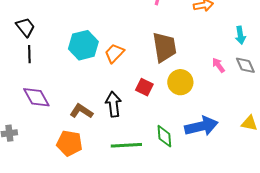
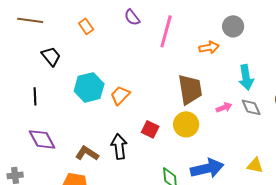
black trapezoid: (25, 27) -> (51, 56), moved
cyan arrow: (240, 35) -> (246, 77), size x1.4
brown trapezoid: (164, 47) -> (190, 89), moved
pink arrow: (218, 65) -> (224, 107), turned 105

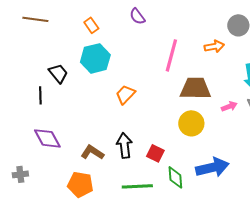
pink line: (166, 31) -> (171, 55), moved
black trapezoid: (51, 56) -> (58, 73), moved
cyan hexagon: (89, 87) -> (95, 58), moved
brown trapezoid: (190, 89) -> (195, 88), turned -80
red square: (150, 129) -> (155, 153), moved

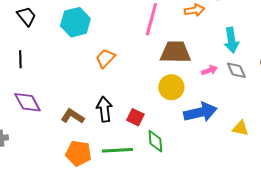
black trapezoid: (58, 73) -> (26, 16), moved
blue arrow: (212, 167) -> (200, 112), moved
orange pentagon: (80, 184) -> (78, 153), moved

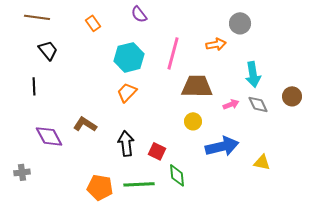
cyan hexagon: (75, 22) -> (129, 57), moved
black line: (20, 59) -> (34, 86), moved
yellow circle: (171, 87) -> (193, 121), size x0.7
brown L-shape: (72, 116) -> (85, 124), moved

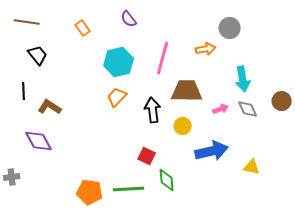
brown L-shape: (85, 124) -> (50, 107), moved
black arrow: (126, 143) -> (153, 110), moved

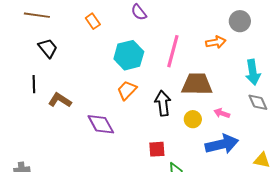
pink arrow: (221, 109) -> (222, 113), moved, turned -140
purple diamond: (39, 141) -> (101, 124), moved
red square: (147, 156) -> (157, 149), turned -30

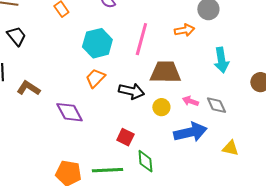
gray diamond: (258, 102) -> (216, 105), moved
black arrow: (163, 103) -> (131, 91), turned 110
red square: (157, 149) -> (125, 137), turned 30

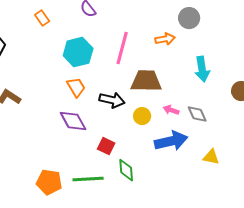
orange trapezoid: (95, 78) -> (76, 87), turned 105
purple diamond: (69, 112) -> (73, 121), moved

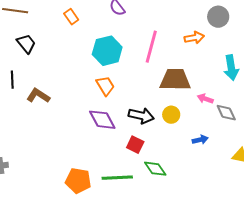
black arrow: (112, 100) -> (141, 116), moved
pink arrow: (171, 110) -> (205, 99), moved
blue arrow: (171, 141) -> (200, 140), size x0.5
green diamond: (126, 170) -> (155, 169), turned -30

